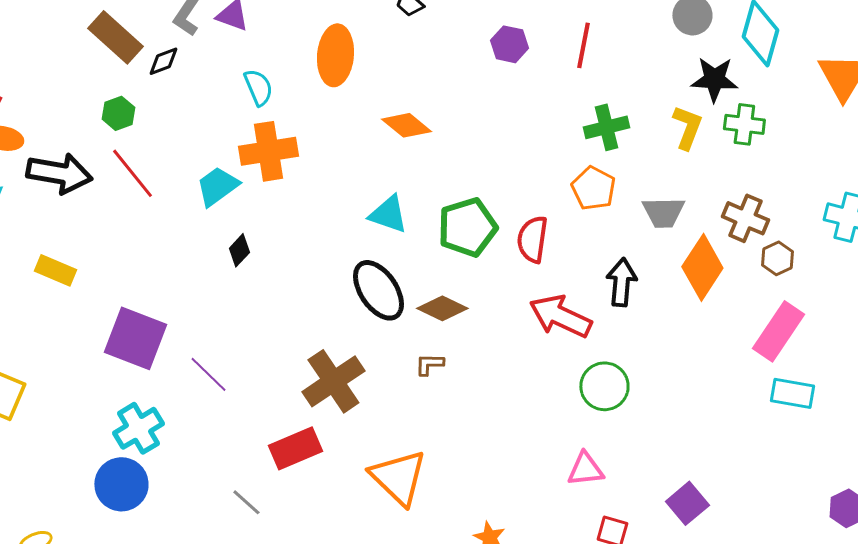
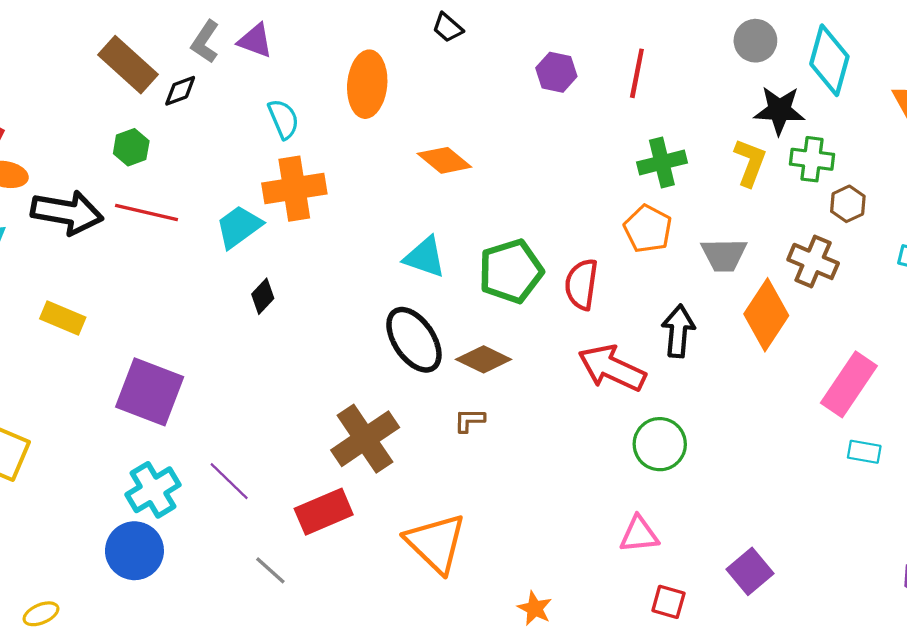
red line: (132, 173) -> (146, 213), turned -38
brown hexagon: (777, 258) -> (848, 204), moved
purple line: (208, 374) -> (229, 481), moved
cyan rectangle: (792, 393) -> (864, 452), size x0.7

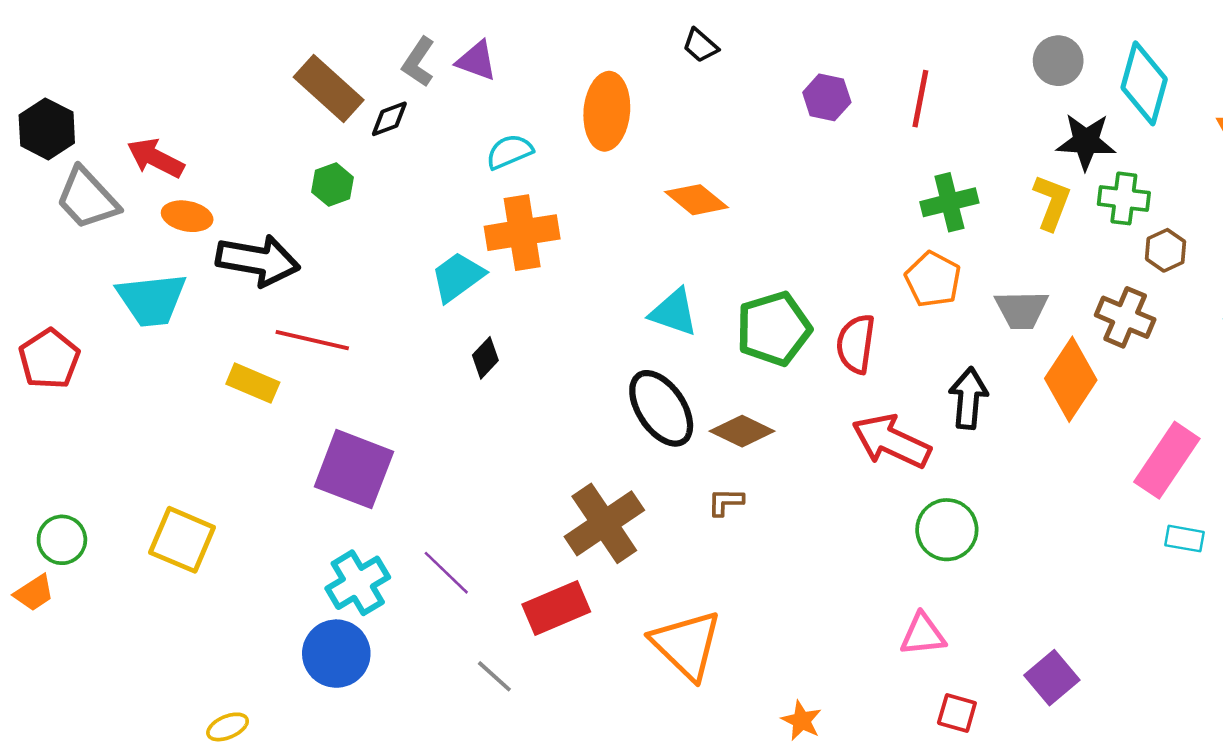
cyan semicircle: (283, 119) -> (509, 152), turned -90
red line: (146, 213) -> (312, 340), moved

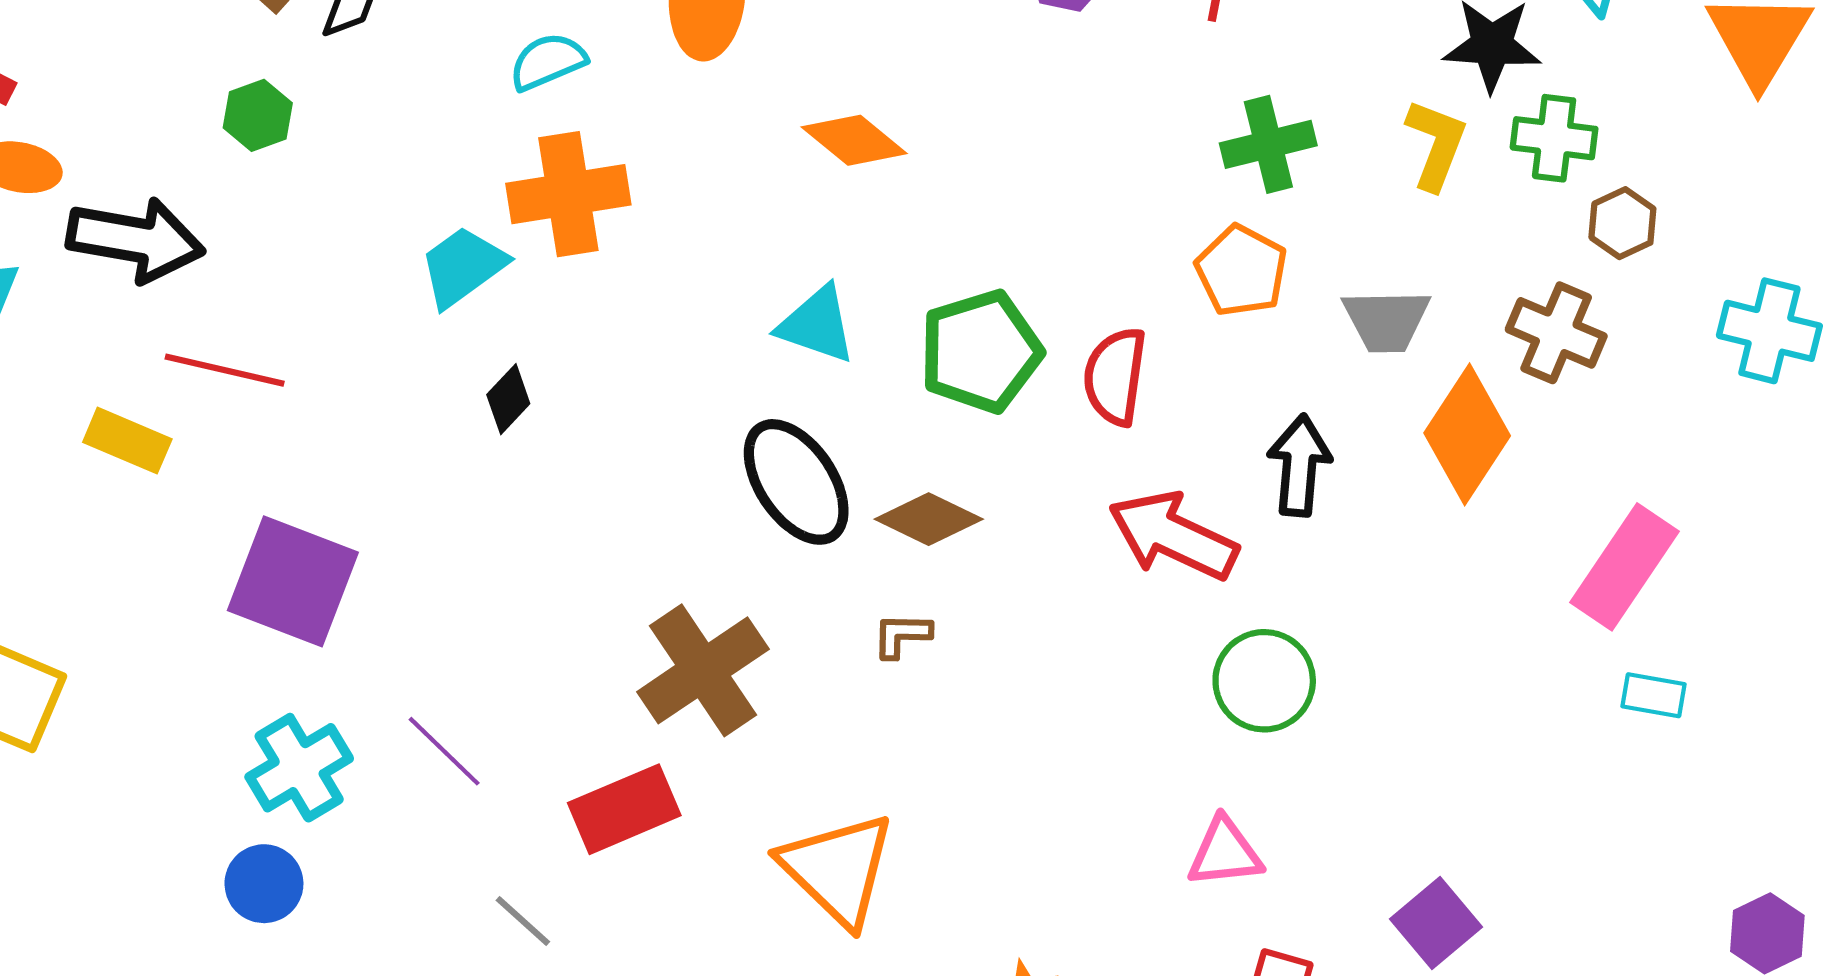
blue circle: (336, 654) -> (264, 884), size x0.7

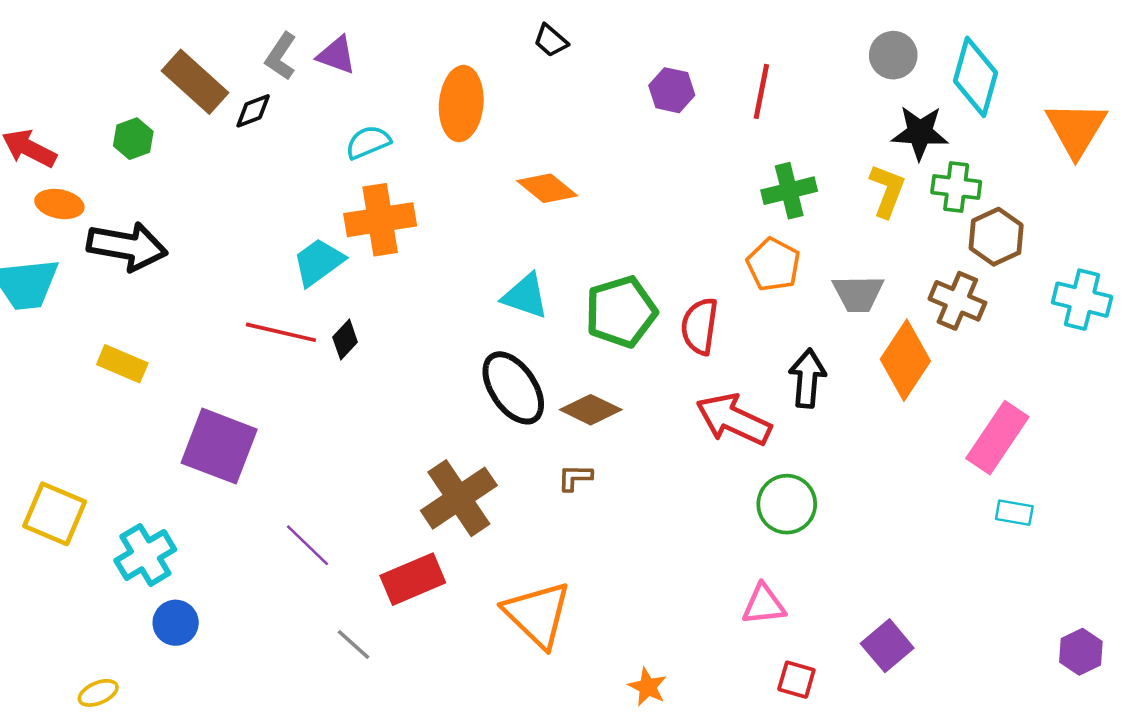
green hexagon: (258, 115) -> (133, 139), moved
brown hexagon: (1622, 223) -> (996, 237), size x1.4
red line: (225, 370) -> (281, 332), moved
cyan cross: (299, 768) -> (145, 555), moved
blue circle: (264, 884) -> (176, 623), moved

